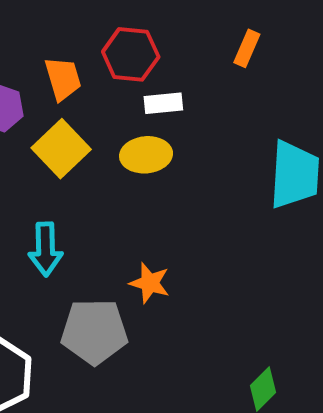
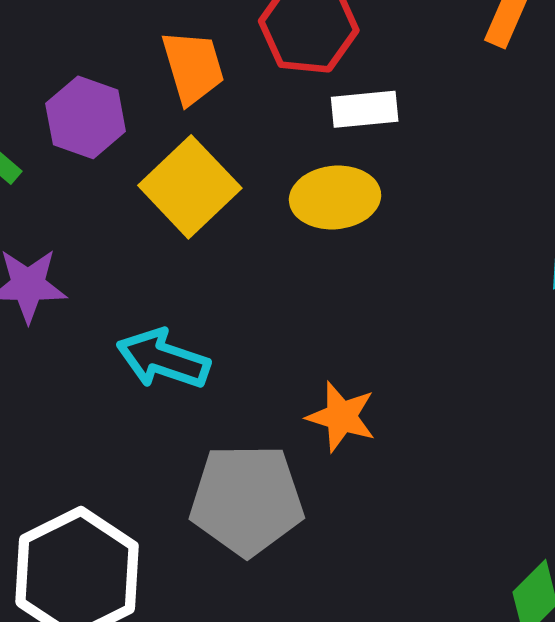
cyan arrow: (46, 249) -> (163, 359), turned 110

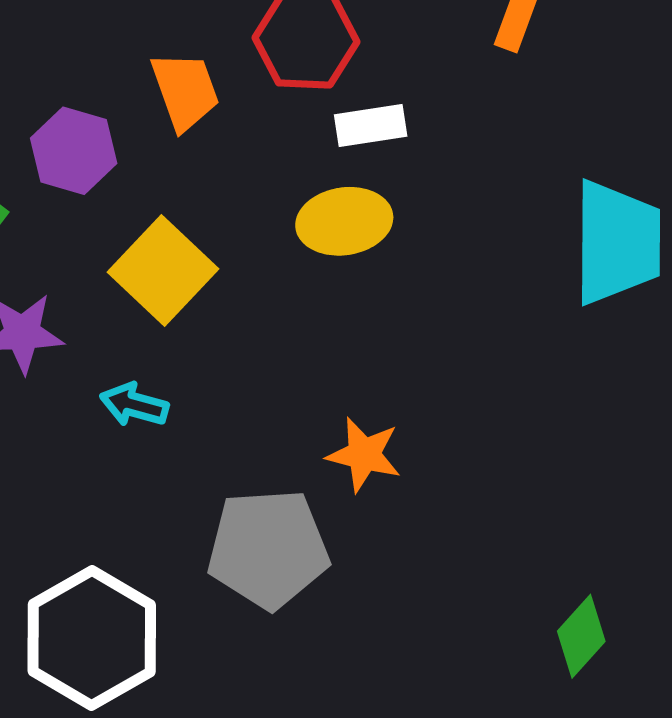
yellow square: (190, 187) -> (163, 271), moved
cyan arrow: (163, 359) -> (134, 405), moved, size x0.7

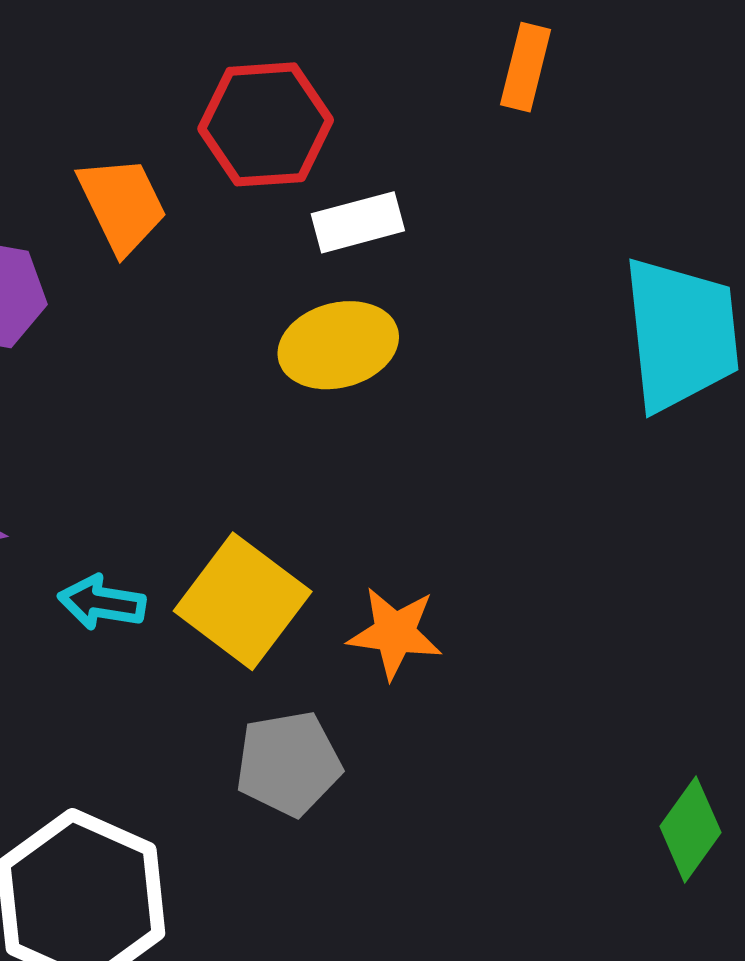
yellow square: (163, 271) -> (243, 601), moved
gray pentagon: (268, 549) -> (288, 763), size x0.7

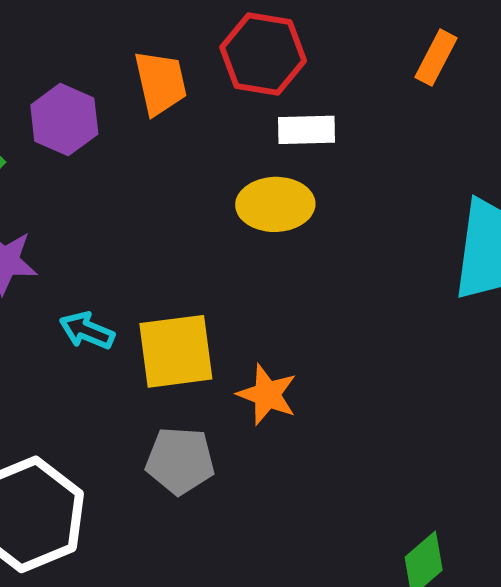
yellow square: (243, 601) -> (176, 351), turned 32

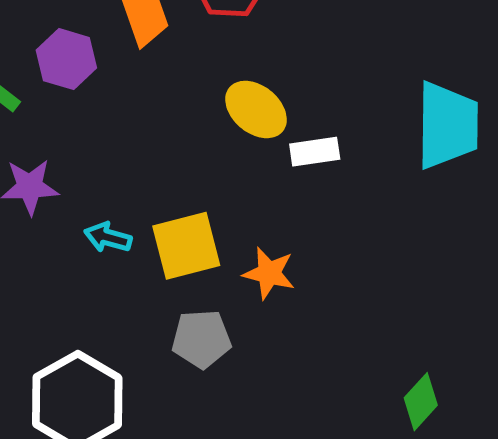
white rectangle: (307, 130) -> (315, 152), moved
yellow ellipse: (275, 204) -> (256, 109), turned 48

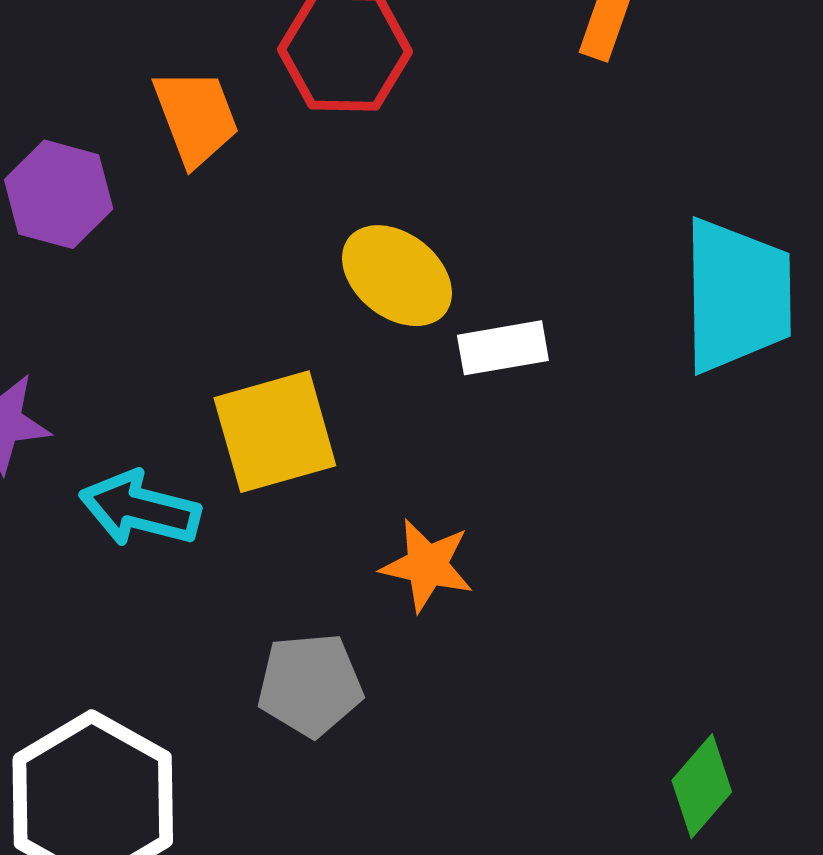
cyan arrow: (108, 237) -> (140, 509), size x1.4
yellow square: (186, 246) -> (275, 432), moved

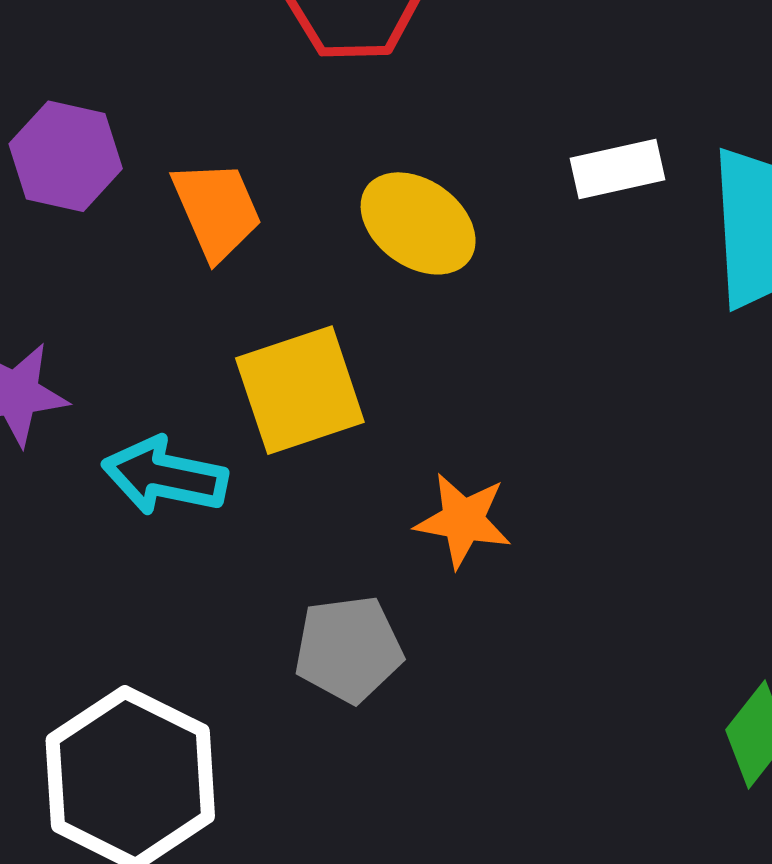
orange trapezoid: (196, 117) -> (217, 210), moved
white rectangle: (503, 348) -> (618, 169), moved

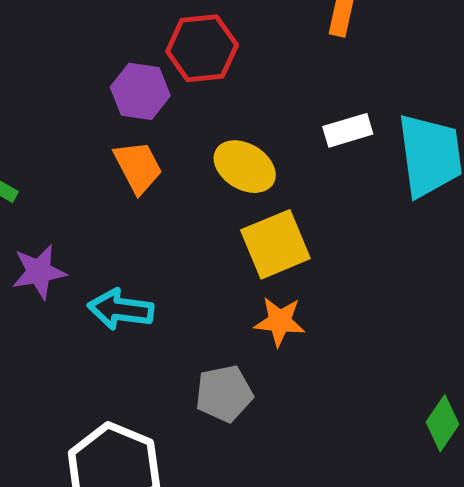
purple hexagon: (66, 156) -> (140, 91), moved
yellow square: (300, 390) -> (275, 244), moved

